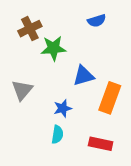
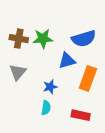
blue semicircle: (97, 21) -> (84, 39), moved, size x1.6
brown cross: (30, 29) -> (19, 39), moved, turned 36

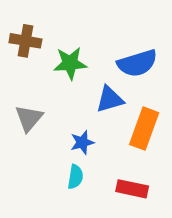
brown cross: (19, 39) -> (25, 41), moved

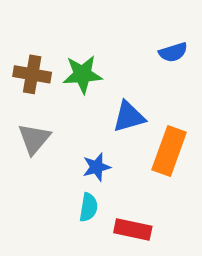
brown cross: (25, 41) -> (32, 74), moved
blue semicircle: (137, 63) -> (173, 52), moved, size x0.6
red rectangle: (132, 189) -> (133, 229), moved

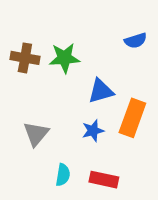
gray triangle: (34, 139) -> (36, 134), moved
blue star: (97, 167) -> (93, 131), moved
cyan semicircle: (89, 207) -> (63, 175), moved

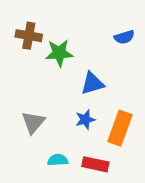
brown cross: (25, 58) -> (29, 36), moved
orange rectangle: (132, 118) -> (120, 128), moved
cyan semicircle: (63, 175) -> (58, 160), turned -102

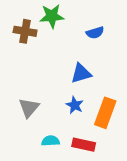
blue semicircle: (124, 37) -> (95, 33), moved
green star: (59, 53) -> (52, 16), moved
blue star: (85, 120) -> (75, 105), turned -30

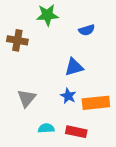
brown cross: (25, 31) -> (17, 40), moved
orange rectangle: (105, 113) -> (96, 103), turned 64

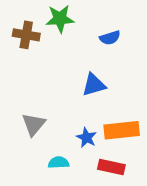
brown cross: (17, 40) -> (26, 35), moved
blue star: (68, 96) -> (86, 138), moved
red rectangle: (76, 132) -> (111, 167), moved

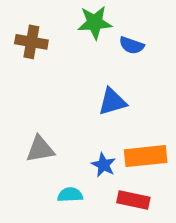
green star: (60, 19) -> (95, 23), moved
blue semicircle: (110, 38) -> (132, 45), turned 36
gray triangle: (34, 124) -> (40, 149), turned 40

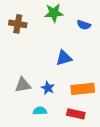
blue semicircle: (132, 45) -> (84, 25), moved
blue star: (103, 165) -> (48, 88), moved

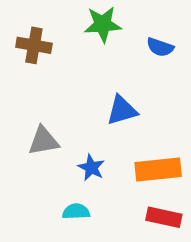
gray triangle: (23, 85) -> (44, 141), moved
red rectangle: (76, 114) -> (164, 217), moved

